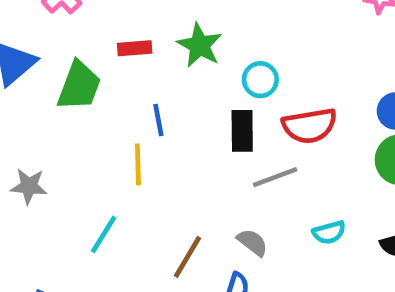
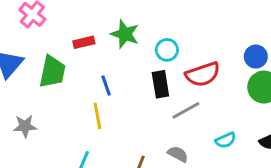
gray star: (29, 186) -> (25, 126), moved

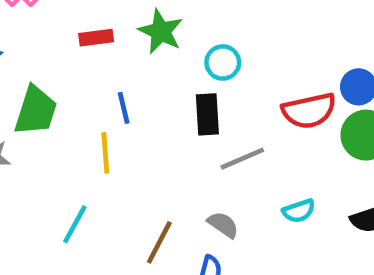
green trapezoid: (52, 72) -> (36, 111), moved
red semicircle: (203, 74) -> (309, 111), moved

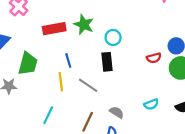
red rectangle: (96, 38) -> (54, 29), size x1.5
red semicircle: (309, 111) -> (154, 58), size x0.6
gray line: (242, 159) -> (88, 85), moved, turned 60

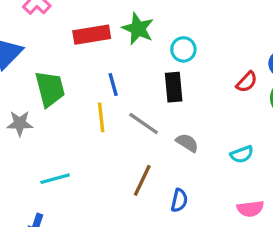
red semicircle: (154, 58) -> (247, 82), turned -32
green trapezoid: (28, 64) -> (50, 89), turned -30
gray semicircle: (117, 112) -> (187, 143), moved
cyan line: (48, 115) -> (55, 179), moved, turned 48

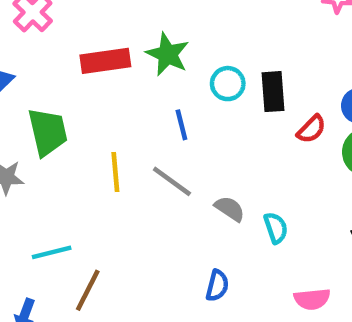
blue line: (113, 84) -> (181, 125), moved
black rectangle: (174, 87) -> (273, 92), moved
cyan semicircle: (242, 154) -> (276, 228), moved, turned -90
brown line: (142, 180) -> (88, 290), moved

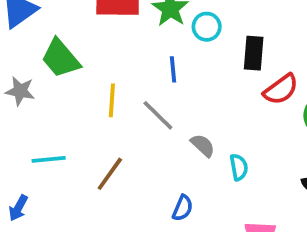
cyan circle: (228, 84) -> (207, 27), moved
red semicircle: (311, 129) -> (281, 89), size x1.4
green trapezoid: (48, 132) -> (61, 58), turned 144
brown line: (88, 290) -> (110, 174), moved

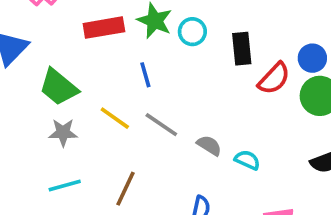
blue line: (173, 69) -> (145, 75), moved
gray star: (20, 91) -> (63, 133), moved
yellow line: (112, 100) -> (115, 118), turned -48
cyan semicircle: (239, 167) -> (247, 160), turned -45

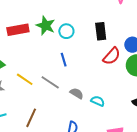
black rectangle: (242, 49) -> (101, 31), moved
blue line: (145, 75) -> (64, 60), moved

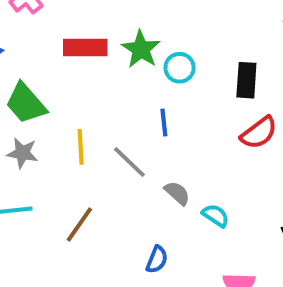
yellow line: (25, 79) -> (81, 147), turned 42

